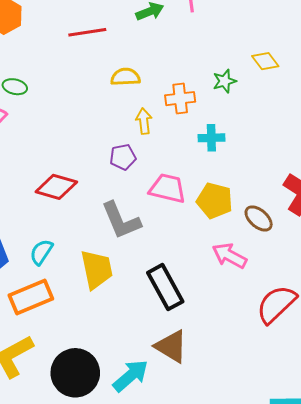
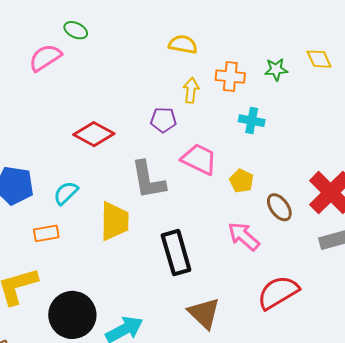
yellow pentagon: (215, 201) -> (241, 181), size x0.7
orange rectangle: (31, 297) -> (46, 233), size x0.6
brown triangle: (171, 346) -> (204, 313), moved

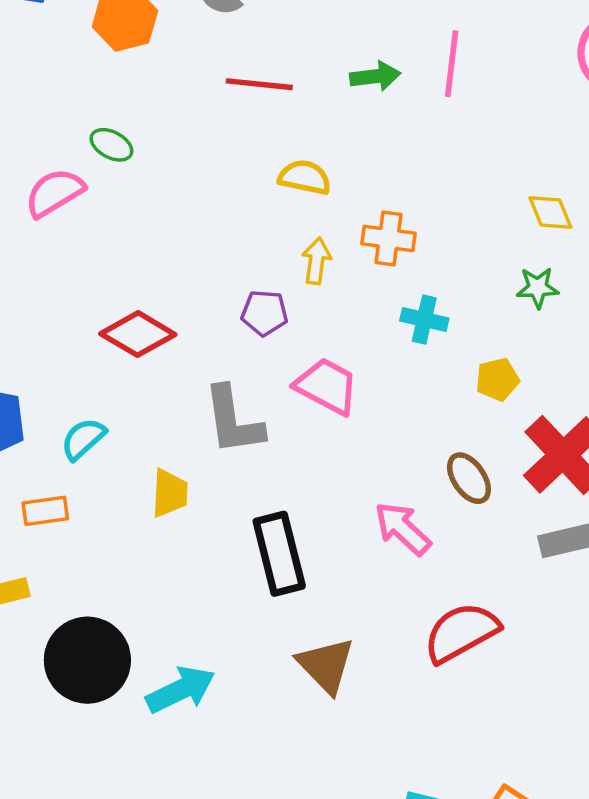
green star: (276, 69) -> (538, 288), moved
yellow pentagon: (241, 181) -> (497, 379), moved, turned 30
yellow trapezoid: (115, 221) -> (170, 493), size x0.7

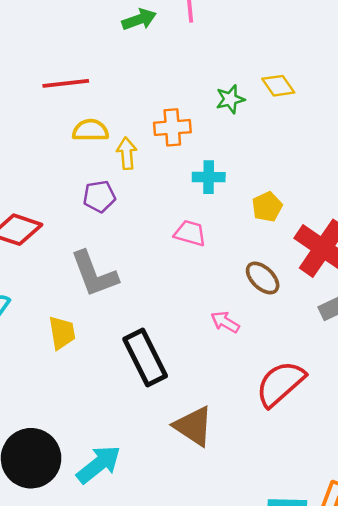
red line: (259, 84) -> (66, 83), moved
yellow semicircle: (305, 177) -> (90, 130), moved
green star: (538, 288) -> (230, 99), moved
pink trapezoid: (327, 386) -> (190, 233), moved, size x0.7
pink arrow: (403, 529) -> (225, 322), size x0.7

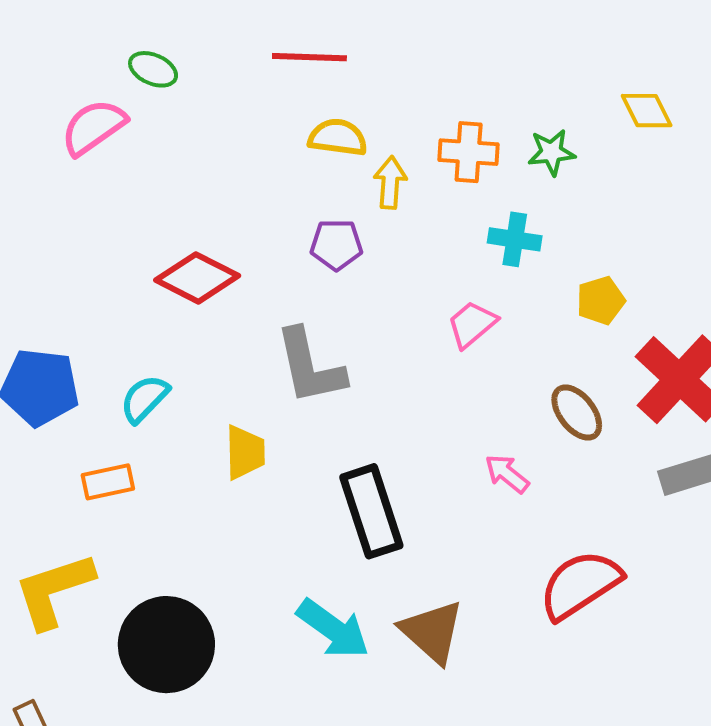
green star: (230, 99) -> (551, 152), moved
pink trapezoid: (190, 233) -> (472, 324), turned -64
cyan arrow: (99, 464) -> (333, 629), moved, turned 66

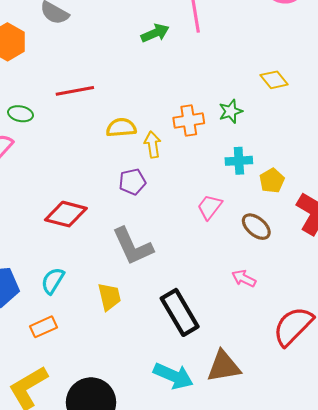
red line: (309, 57) -> (75, 91), moved
cyan cross: (515, 239) -> (239, 161), moved
brown ellipse: (577, 413) -> (256, 227), moved
brown triangle: (432, 632) -> (224, 366), turned -39

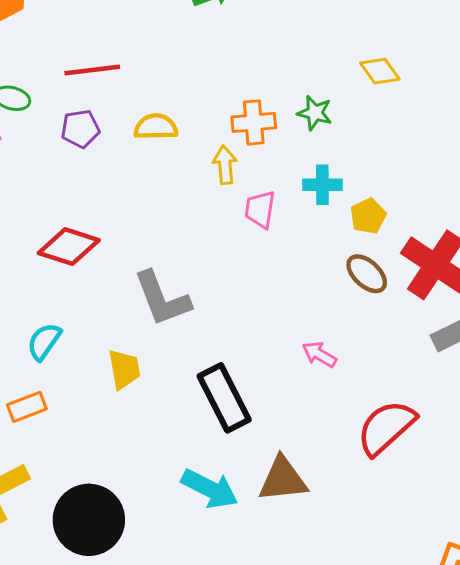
green star: (231, 111) -> (315, 113), turned 30
yellow arrow: (153, 145) -> (225, 165), moved
purple pentagon: (132, 182) -> (80, 129), moved
pink trapezoid: (210, 207) -> (260, 209), moved, turned -32
brown ellipse: (256, 227) -> (367, 274), moved

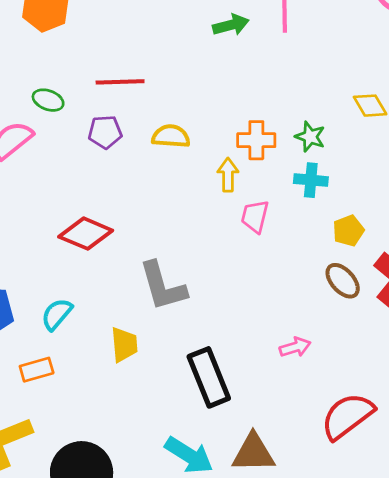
cyan cross: (322, 185) -> (311, 180), moved
pink arrow: (319, 354) -> (295, 347), turned 128

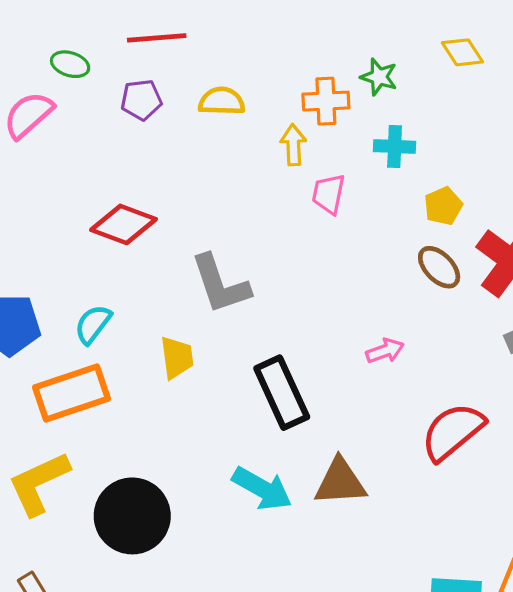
green star: (310, 137) -> (379, 77), moved
orange rectangle: (37, 370) -> (72, 393), size x1.8

